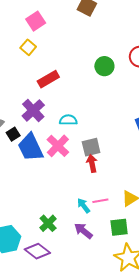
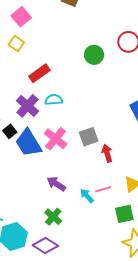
cyan semicircle: (68, 120) -> (54, 100), moved
red arrow: (92, 163) -> (107, 153), moved
purple arrow: (83, 231) -> (56, 184), moved

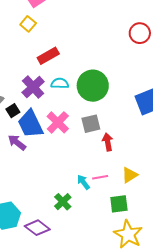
green circle: (94, 55) -> (93, 86), moved, size x1.6
purple arrow: (56, 184) -> (17, 142), moved
green cross: (53, 217) -> (63, 202), moved

